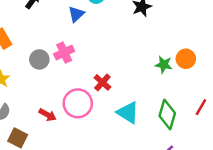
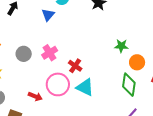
pink cross: (64, 53) -> (50, 53), moved
orange circle: (186, 59) -> (137, 62), moved
cyan triangle: (128, 113) -> (85, 87), moved

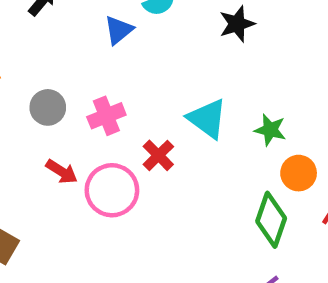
cyan triangle: (85, 87) -> (207, 119), moved
red arrow: (35, 96) -> (62, 172), moved

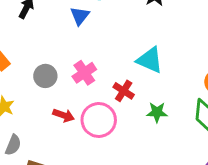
green star: (270, 130) -> (157, 112), moved

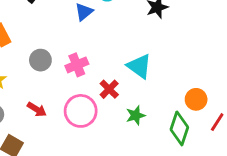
green star: (157, 112) -> (136, 115), turned -30
red arrow: (64, 115) -> (37, 109), moved

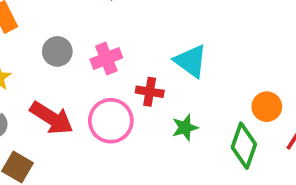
red cross: (109, 89) -> (150, 92), turned -36
red arrow: (37, 109) -> (52, 118), size x1.6

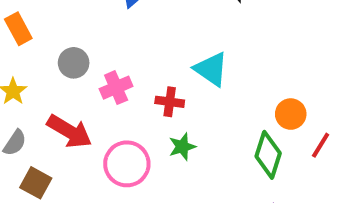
pink cross: (106, 59) -> (116, 88), moved
pink circle: (111, 121) -> (127, 164), moved
green star: (185, 128) -> (182, 147), moved

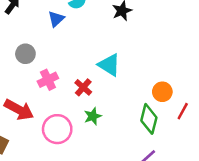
gray circle: (74, 63) -> (25, 54), moved
red cross: (170, 102) -> (83, 87), turned 36

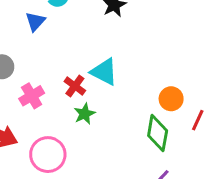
red cross: (83, 87) -> (75, 86), moved
green star: (93, 116) -> (85, 114), moved

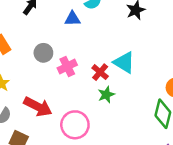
blue triangle: (35, 21) -> (72, 19), turned 42
pink cross: (32, 96) -> (67, 67), moved

